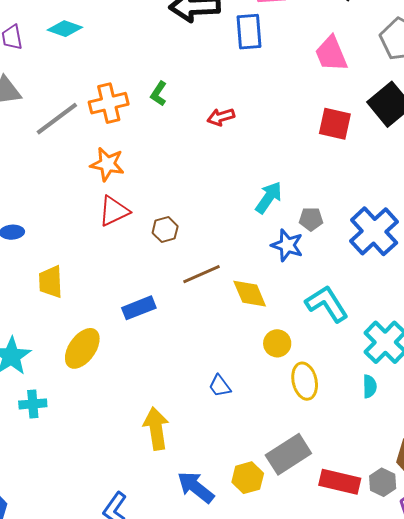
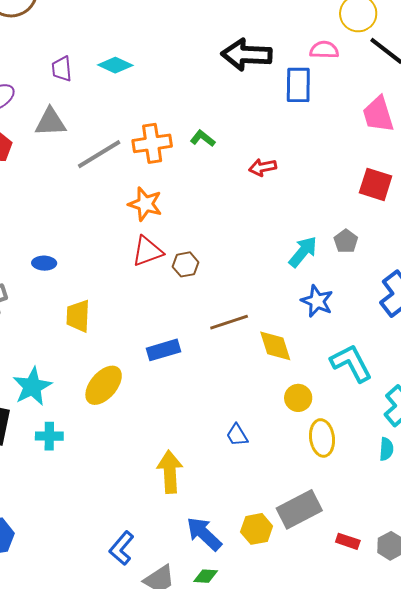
green L-shape: (159, 94) -> (203, 138), turned 90
gray pentagon: (311, 219) -> (346, 241), moved, turned 30
brown hexagon: (165, 230) -> (186, 264), moved
red rectangle: (340, 482) -> (348, 541), size x0.6

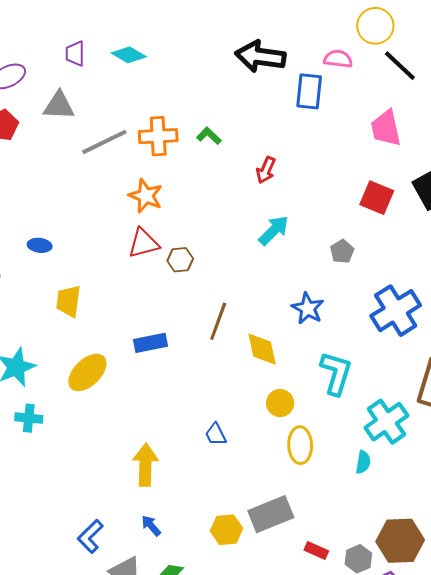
red arrow: (263, 167) -> (266, 170), turned -60
cyan arrow: (303, 252) -> (274, 230), moved
brown line: (229, 322) -> (218, 321), turned -57
cyan L-shape: (351, 363) -> (336, 373), turned 39
blue arrow: (204, 534) -> (151, 526), moved, size x0.6

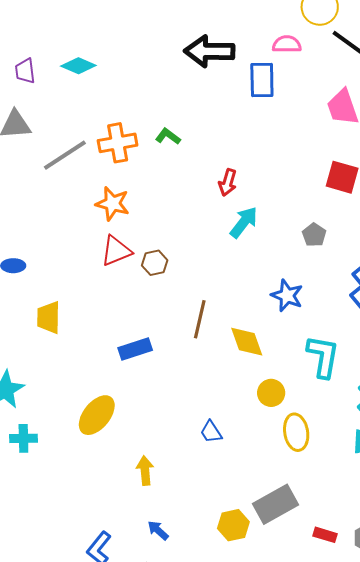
red arrow: (266, 170) -> (228, 182), moved
yellow ellipse: (87, 372) -> (97, 415), moved
yellow arrow: (145, 465) -> (145, 471), size x0.7

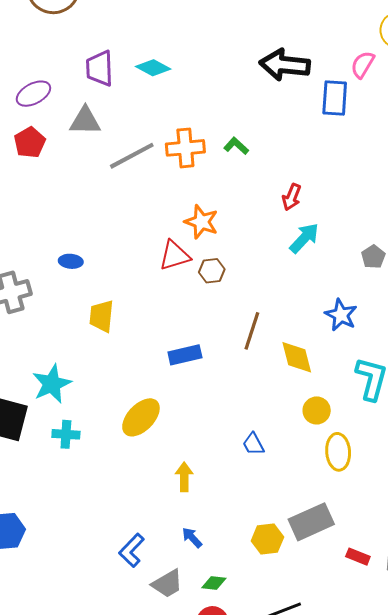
pink semicircle: (287, 44) -> (363, 65), turned -64
purple trapezoid: (25, 71) -> (100, 68), size x1.4
orange star: (112, 204) -> (201, 222), moved

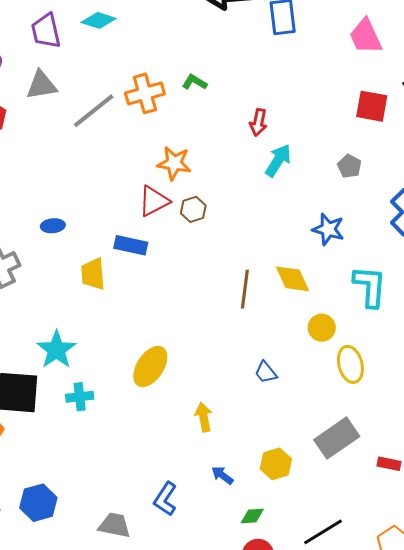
brown line: (252, 331) -> (245, 289), moved
blue rectangle: (185, 355) -> (131, 245), moved, turned 36
yellow hexagon: (267, 539) -> (276, 464), moved
gray trapezoid: (167, 584) -> (114, 525), moved, turned -128

